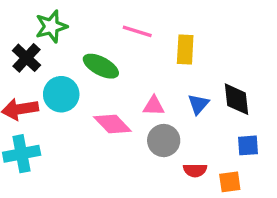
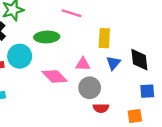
yellow rectangle: (185, 50) -> (104, 38), moved
green ellipse: (101, 66) -> (47, 37), turned -30
red semicircle: (195, 170) -> (101, 108), moved

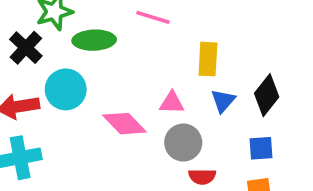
green ellipse: (47, 37) -> (94, 40), moved
black diamond: (139, 60) -> (267, 95), turned 45
blue square: (147, 91) -> (261, 148), moved

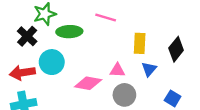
black diamond: (267, 95) -> (176, 49), moved
pink diamond: (124, 124) -> (88, 83), turned -36
blue square: (261, 148) -> (173, 98), turned 35

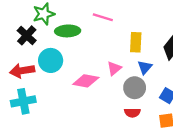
pink triangle: (117, 70) -> (114, 68), turned -42
gray circle: (124, 95) -> (135, 88), moved

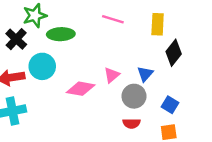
pink line: (103, 17) -> (113, 19), moved
yellow rectangle: (136, 42) -> (158, 24), moved

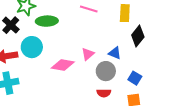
blue triangle: (145, 74) -> (115, 53), turned -48

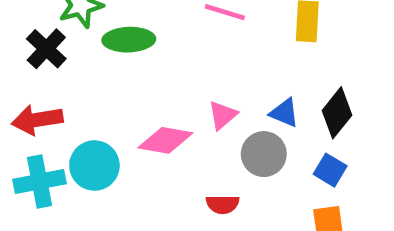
black diamond: (138, 36) -> (337, 113), moved
cyan circle: (32, 47) -> (94, 165), moved
red semicircle: (104, 93) -> (223, 204), moved

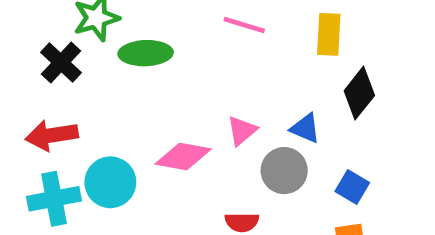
black diamond: (337, 113) -> (359, 93), moved

